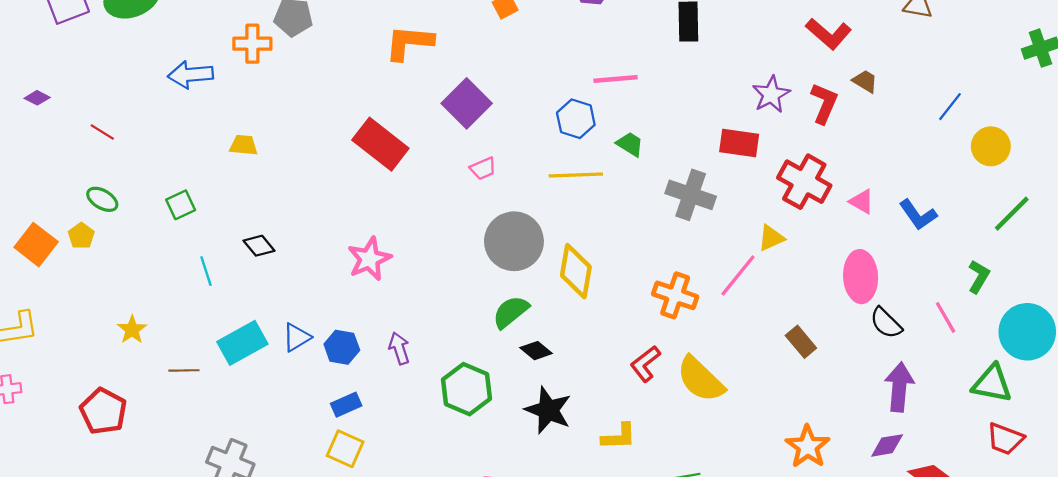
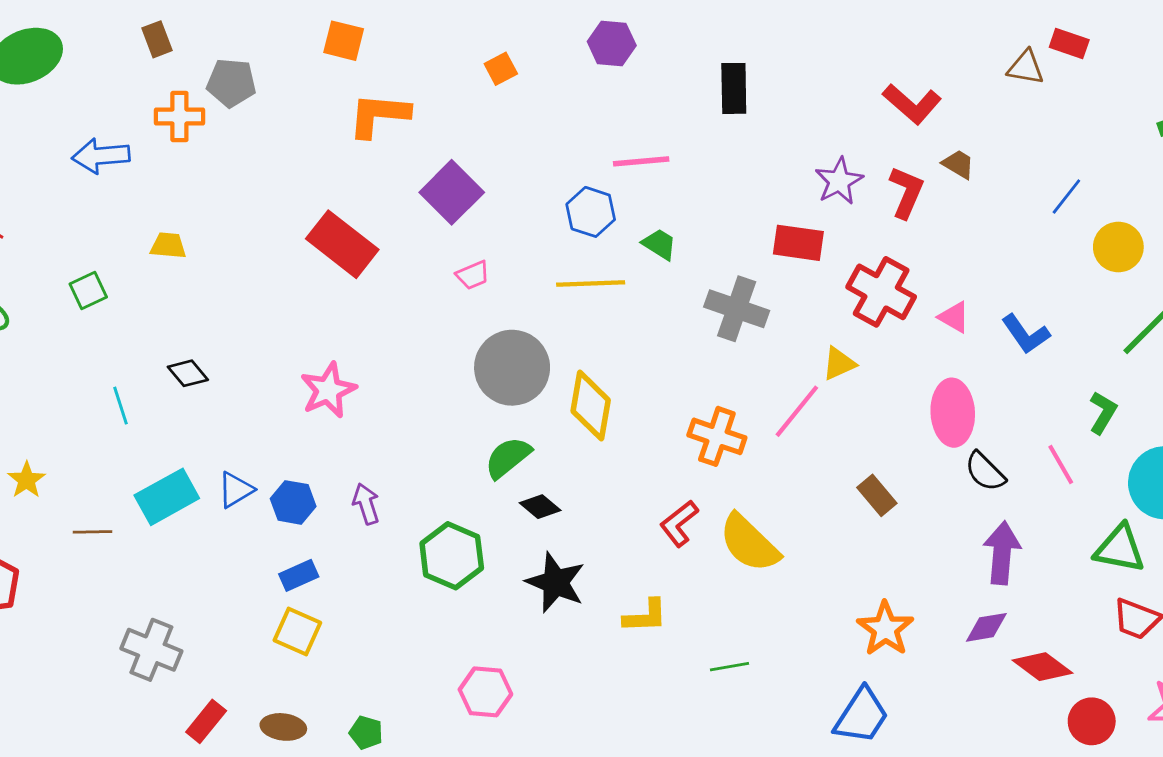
green square: (181, 205) -> (88, 291), moved

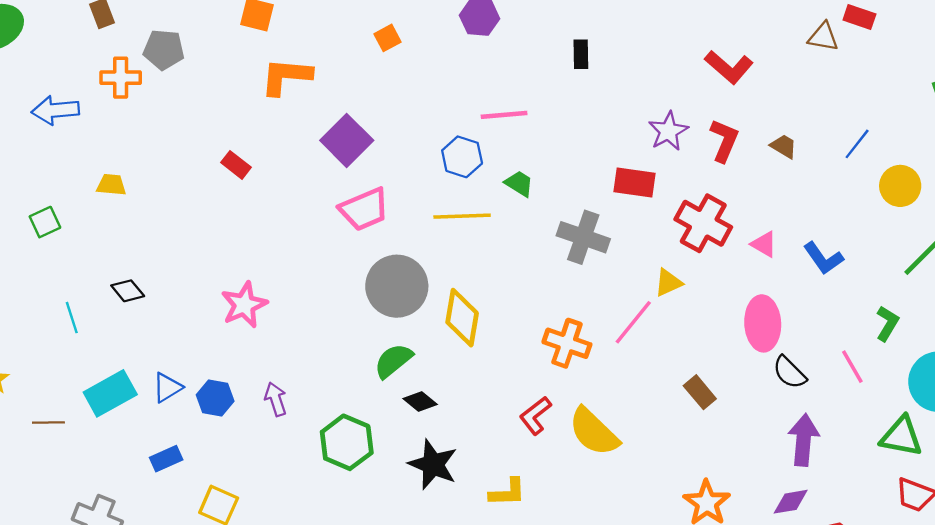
black rectangle: (734, 88) -> (581, 54), size x0.7
brown trapezoid: (958, 164) -> (784, 146), moved
red rectangle: (342, 244) -> (236, 165), moved, size x0.5
pink trapezoid: (473, 275) -> (364, 209), size x1.8
blue rectangle: (299, 575) -> (166, 459), moved

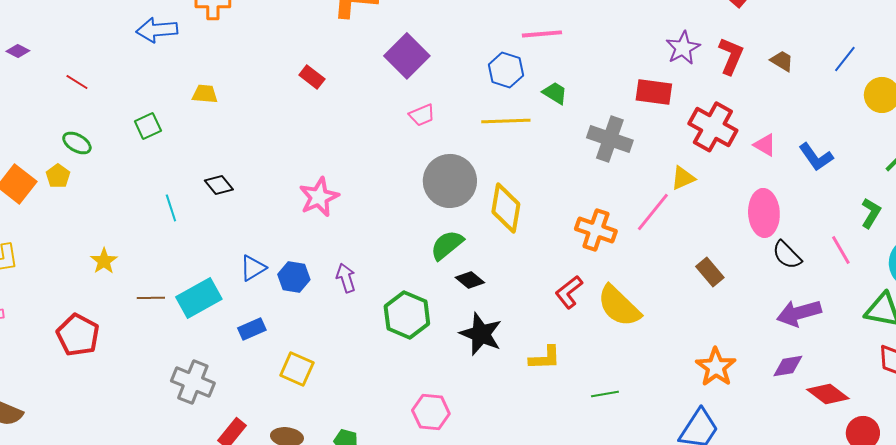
pink trapezoid: (364, 209) -> (422, 115), size x0.6
cyan rectangle: (110, 393) -> (199, 298), moved
purple arrow: (803, 440) -> (799, 313), turned -111

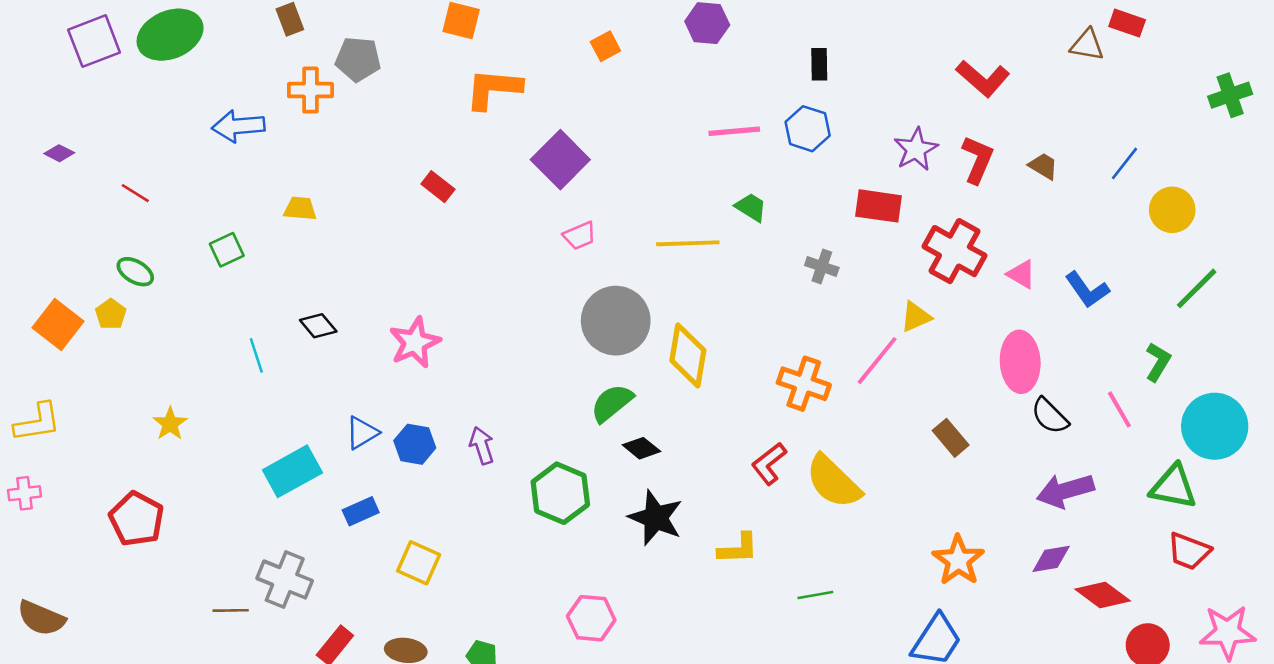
blue hexagon: (506, 70) -> (808, 129), moved
gray cross: (610, 139) -> (822, 267), size x0.6
pink star: (319, 197) -> (415, 343), moved
brown line: (151, 298) -> (231, 610), moved

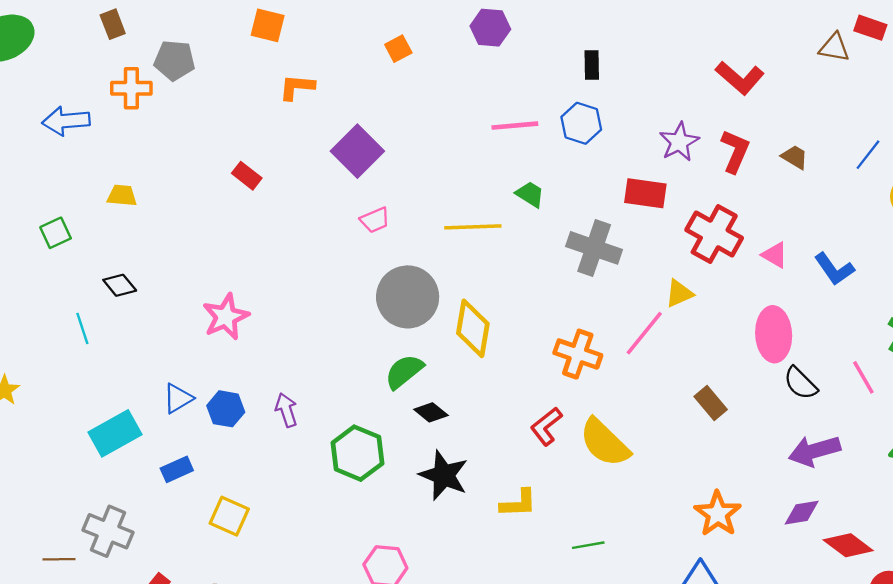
orange L-shape: (493, 89) -> (297, 87), size x0.7
gray cross: (822, 267) -> (594, 248), size x1.8
black diamond: (318, 326) -> (120, 285), moved

